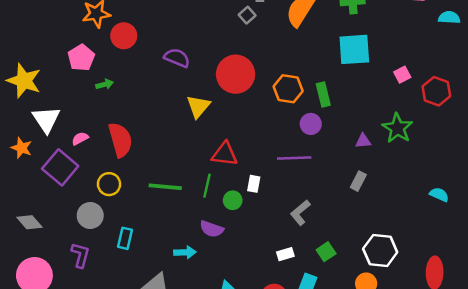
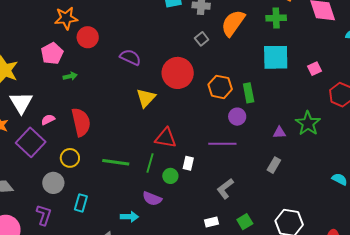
gray square: (247, 15) -> (202, 39), moved
pink square: (402, 75) -> (315, 69), moved

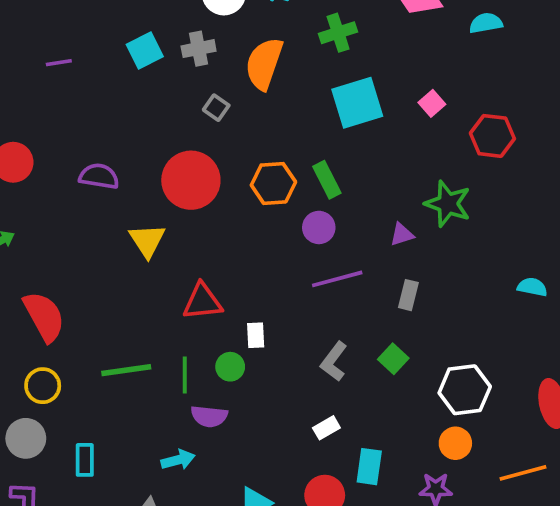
purple line: (222, 144) -> (337, 279), moved
green line: (150, 163) -> (185, 375), moved
green square: (245, 222) -> (393, 359), moved

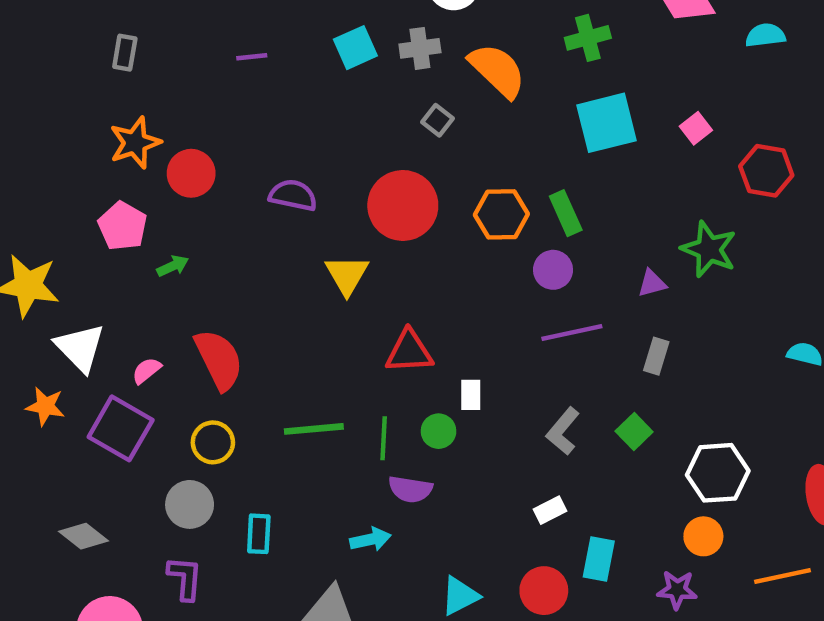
orange semicircle: (264, 64) -> (497, 70), turned 112

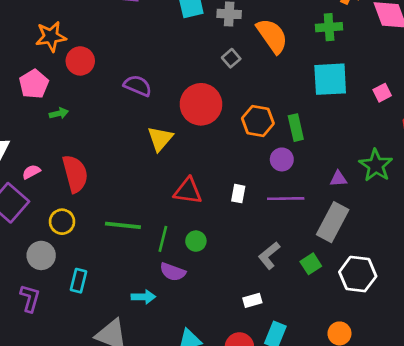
gray rectangle: (656, 356) -> (333, 222), size x1.8
white rectangle: (471, 395) -> (238, 194), moved
white hexagon: (718, 473) -> (358, 274), moved

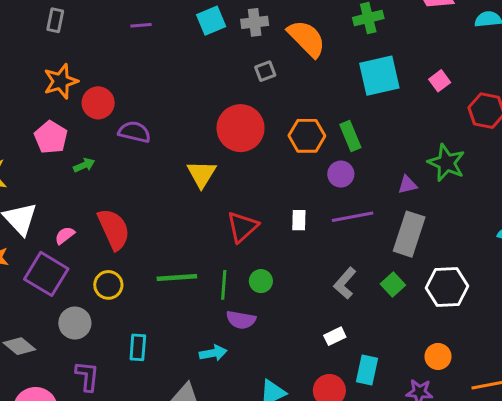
gray square: (231, 58) -> (265, 71), turned 30
purple semicircle: (138, 86) -> (134, 132), moved
red triangle: (188, 191) -> (242, 227), turned -40
gray circle: (41, 255) -> (75, 323), moved

